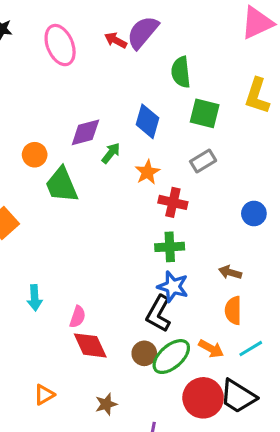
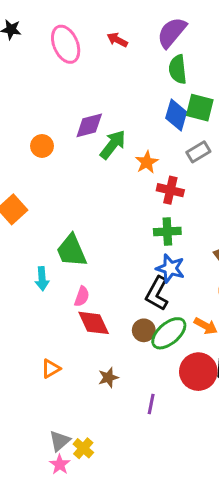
purple semicircle: (143, 32) -> (172, 32), moved
blue diamond: (147, 121) -> (176, 115), moved
green arrow: (111, 153) -> (113, 145), size x1.5
green trapezoid: (62, 185) -> (71, 251), moved

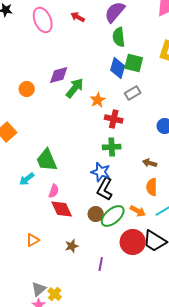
blue star: (170, 268) -> (101, 172), moved
cyan arrow: (42, 279) -> (27, 179), turned 56

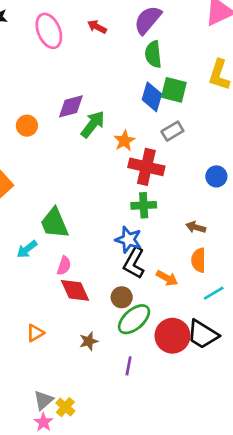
red cross: (114, 119) -> (146, 167), size x1.4
orange arrow: (138, 211) -> (167, 278), moved
green ellipse: (113, 216) -> (134, 319), moved

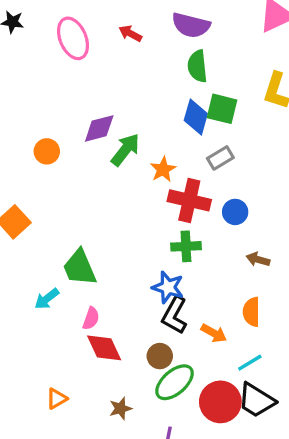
purple semicircle: (148, 20) -> (191, 25), turned -116
blue circle: (216, 176) -> (235, 212), moved
brown arrow: (196, 227) -> (258, 259), moved
cyan line: (214, 293) -> (250, 363), moved

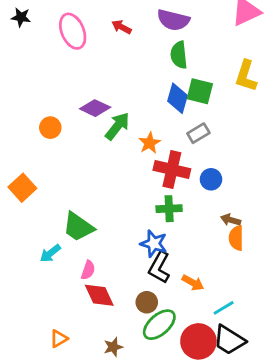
purple diamond: (99, 128) -> (95, 108), turned 40
green trapezoid: (80, 268) -> (78, 227), turned -32
orange semicircle: (251, 312) -> (236, 238), moved

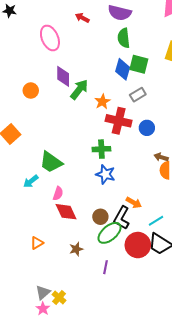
pink ellipse: (73, 31) -> (50, 38), moved
purple diamond: (95, 108) -> (63, 76), turned 65
green cross: (169, 209) -> (101, 149), moved
black L-shape: (159, 267) -> (122, 218), moved

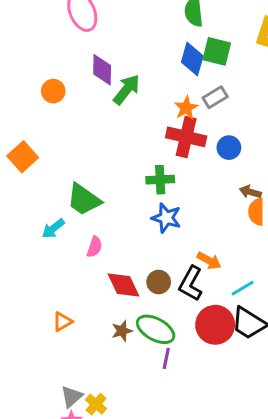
orange star: (102, 102) -> (186, 108), moved
red diamond: (66, 212) -> (124, 285), moved
green ellipse: (110, 233) -> (156, 329), moved, turned 70

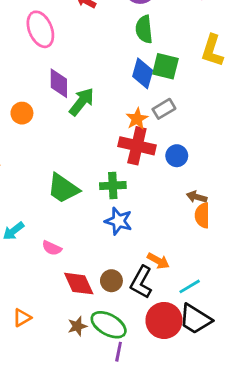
orange circle: (53, 91) -> (22, 113), moved
green trapezoid: (84, 200) -> (63, 188), moved
pink semicircle: (94, 247) -> (52, 248), turned 96

